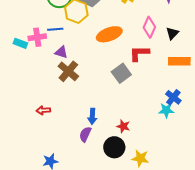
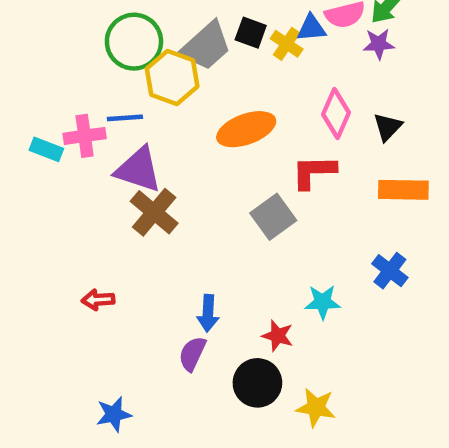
purple triangle: (61, 52) -> (138, 170), size x1.6
cyan star: (166, 110) -> (323, 302), moved

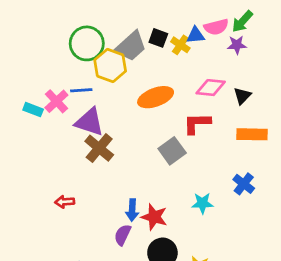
pink diamond: (336, 113) -> (211, 88), turned 72
pink cross: (85, 136) -> (56, 101), turned -35
red star: (278, 336) -> (154, 217), moved, size x1.4

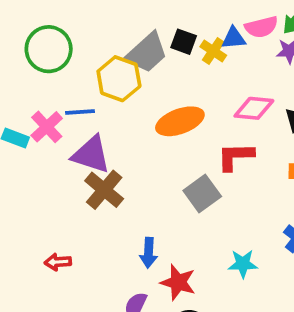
green circle: (87, 43) -> (49, 49), moved
blue arrow: (132, 210) -> (148, 253), moved

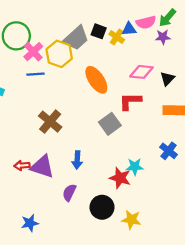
orange ellipse: (180, 121) -> (96, 80), turned 76
pink cross: (47, 127) -> (33, 52), moved
purple triangle: (91, 155) -> (42, 167), moved
red star: (178, 282) -> (120, 178), moved

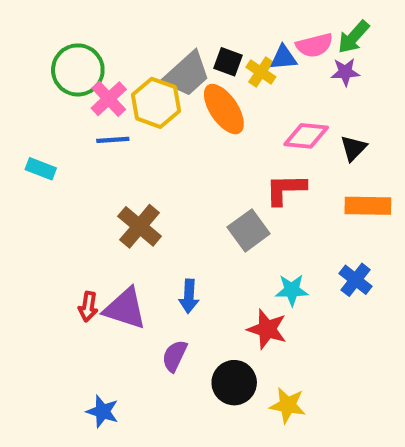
orange ellipse: (96, 80) -> (224, 109), moved
red arrow: (22, 166) -> (88, 307), turned -77
cyan star: (135, 167) -> (292, 290), moved
blue star: (30, 223) -> (102, 411), turned 30

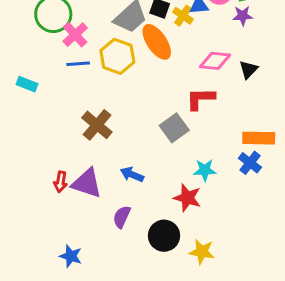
yellow hexagon: (156, 103) -> (117, 56), moved
orange rectangle: (368, 206) -> (259, 138), moved
blue arrow: (189, 296) -> (132, 174), turned 110

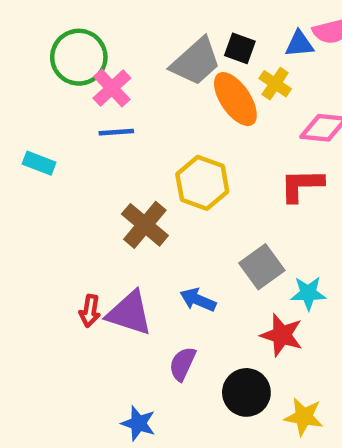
yellow cross: (183, 16) -> (275, 84), moved
yellow hexagon: (117, 56) -> (202, 183), moved
gray square: (174, 128) -> (262, 267), moved
blue star: (71, 256) -> (138, 423), moved

